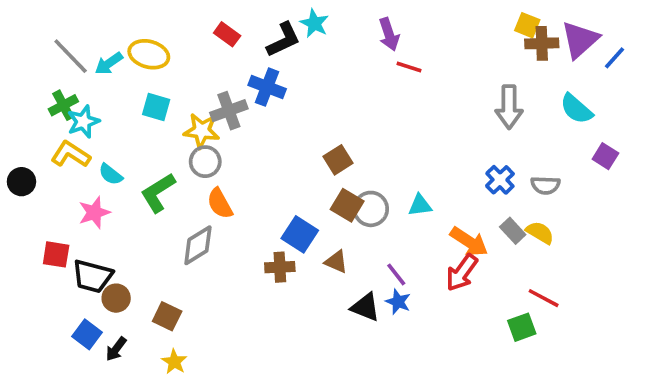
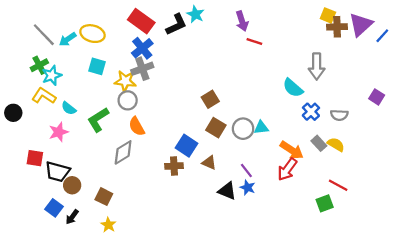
red rectangle: (227, 34) -> (141, 21), size x1.6
blue cross: (267, 87) -> (142, 48), moved, turned 30
cyan semicircle: (576, 109) -> (293, 88), moved
gray circle: (371, 209) -> (243, 129), moved

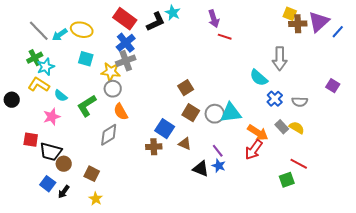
cyan triangle: (261, 128) -> (231, 113), size x1.6

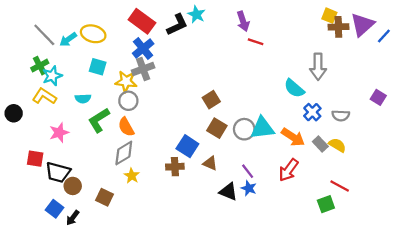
cyan semicircle: (61, 96) -> (83, 99), moved, turned -40
orange semicircle: (121, 112) -> (126, 127), moved
orange arrow: (258, 133) -> (293, 137), moved
yellow star: (96, 199) -> (132, 176), moved

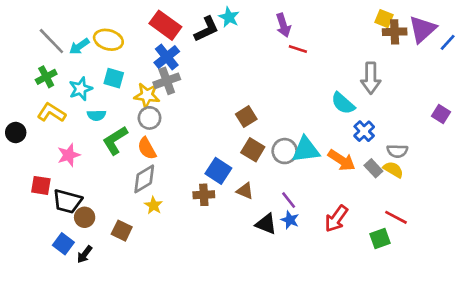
cyan star: (52, 76) -> (81, 89), moved
gray semicircle: (341, 116) -> (397, 151), moved
red arrow: (288, 170) -> (336, 219), moved

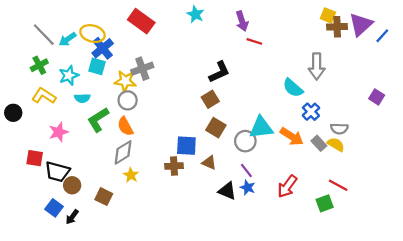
black L-shape: (206, 29) -> (219, 72), moved
blue cross: (167, 57) -> (103, 48), moved
gray circle: (285, 151) -> (245, 141), moved
blue square: (218, 171) -> (186, 146), turned -30

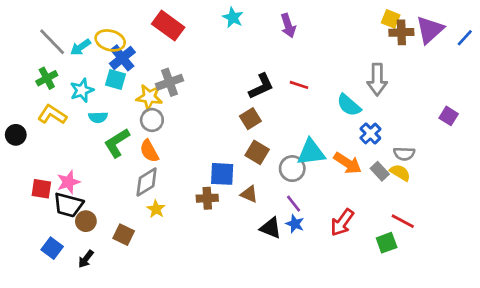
blue line: (382, 36) -> (465, 38), moved
red line: (254, 41) -> (299, 85), moved
pink star: (59, 132) -> (68, 182), moved
blue square: (54, 208) -> (52, 248), moved

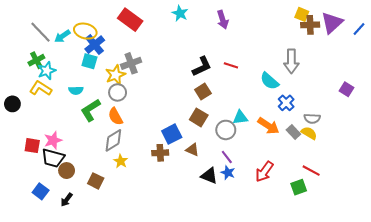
cyan star: (82, 90) -> (47, 71), moved
yellow star: (149, 97) -> (115, 75), turned -30
brown square: (250, 119) -> (203, 91), moved
cyan triangle: (311, 152) -> (240, 117), size x0.7
blue square: (222, 174) -> (172, 134), turned -30

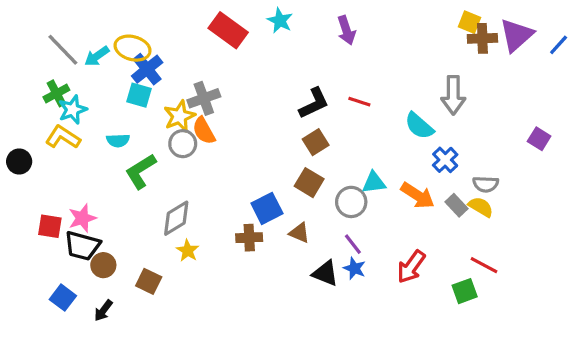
red rectangle: (130, 20) -> (228, 30), moved
orange semicircle: (115, 116) -> (204, 131), moved

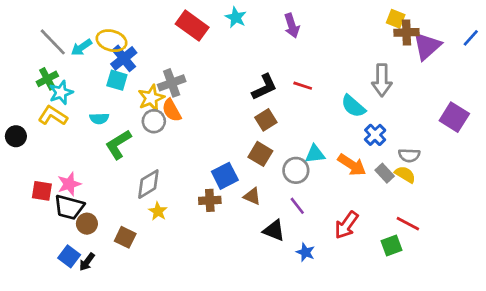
purple triangle: (516, 35) -> (427, 46), moved
purple square: (539, 139) -> (454, 117), size x1.5
blue star: (354, 268) -> (305, 252), moved
blue square: (63, 298) -> (69, 256), moved

